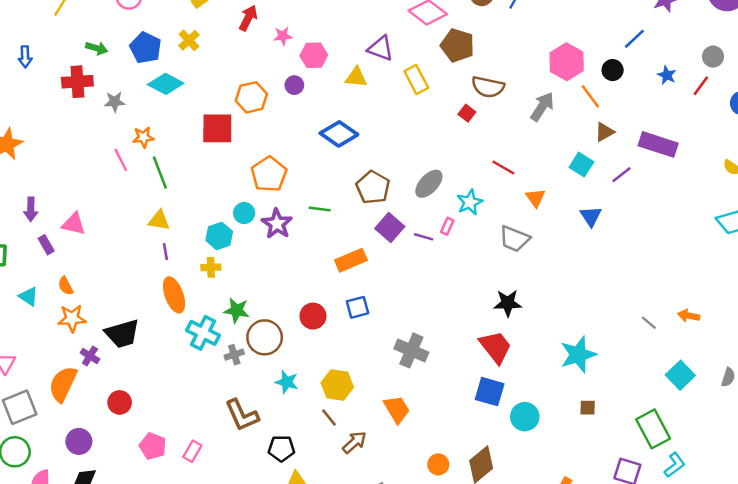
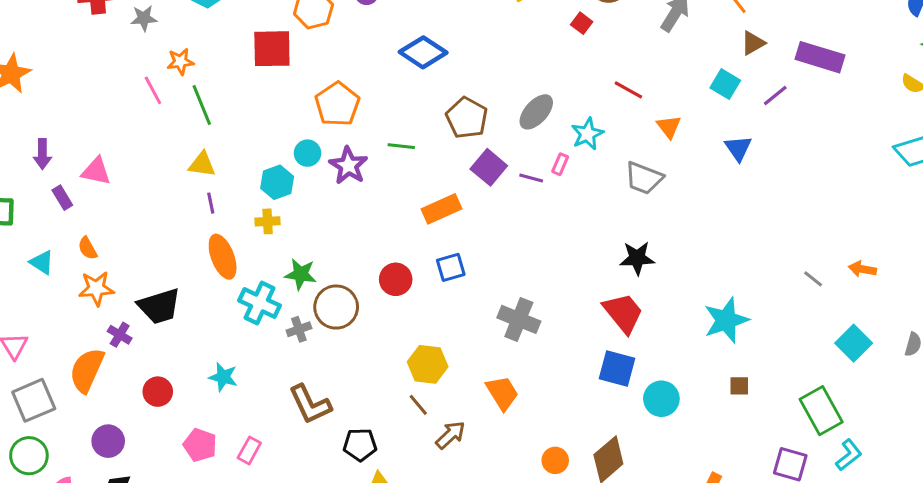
cyan star: (287, 382) -> (223, 377), moved

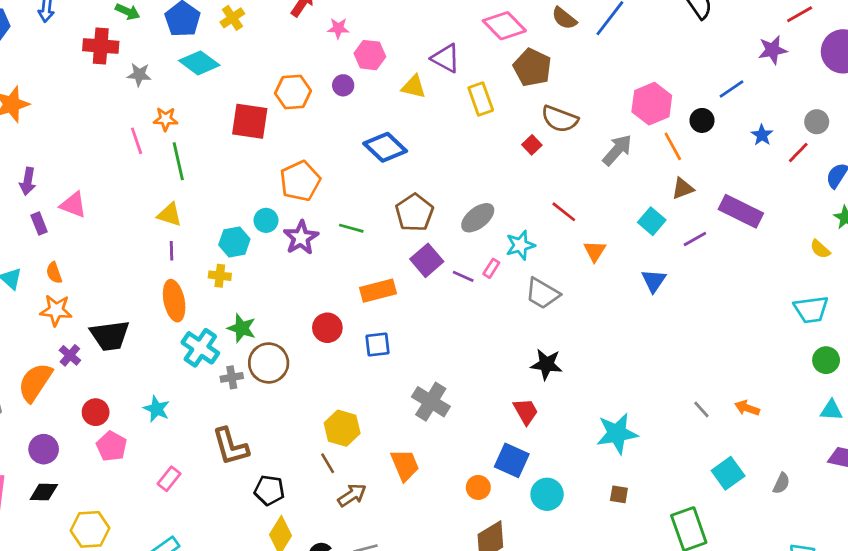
gray trapezoid: (644, 178) -> (542, 293), moved
red circle: (396, 279) -> (327, 328), moved
red trapezoid: (623, 313) -> (526, 411), size x0.7
pink pentagon: (200, 445) -> (112, 446), moved
orange circle: (555, 460) -> (478, 487), moved

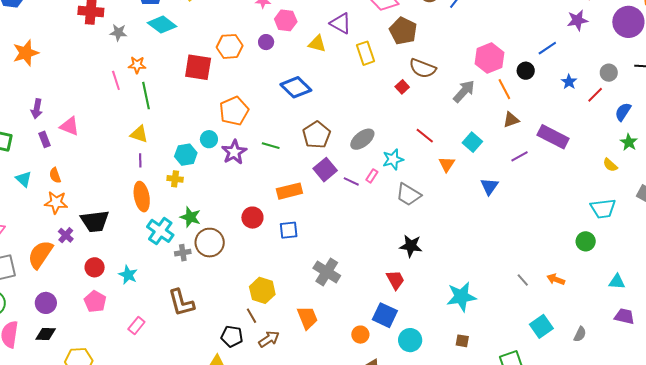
cyan square: (652, 221) -> (472, 142), moved
green circle: (826, 360) -> (586, 241), moved
red circle: (96, 412) -> (95, 267), moved
black pentagon: (269, 490) -> (232, 336), moved

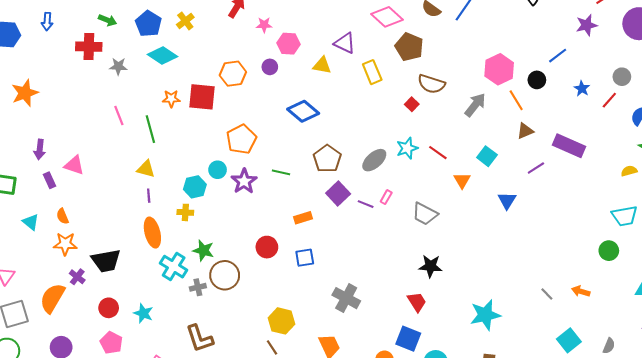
orange star: (137, 65) -> (171, 99), moved
cyan star: (393, 159) -> (407, 148), moved
yellow semicircle: (610, 165) -> (629, 171), turned 126
orange rectangle: (289, 191) -> (303, 218), size x0.7

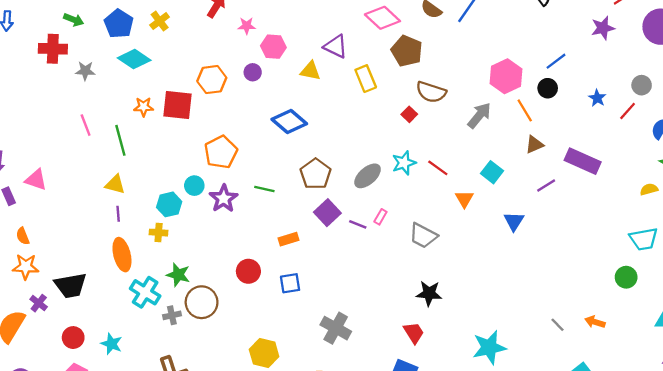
blue line: (558, 56) -> (556, 61), moved

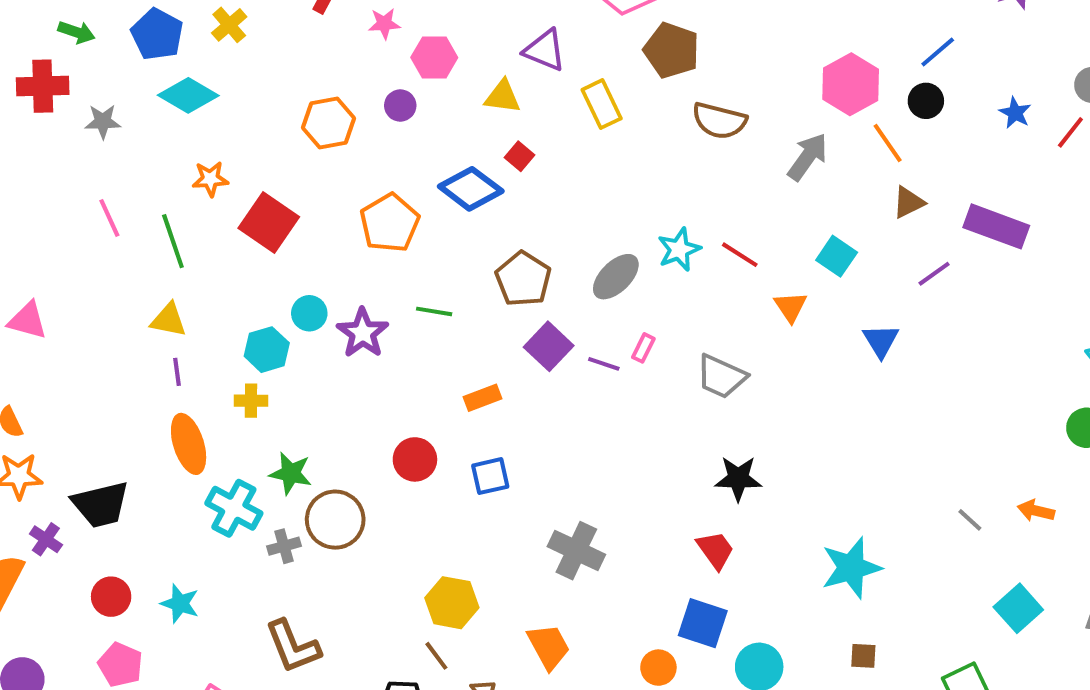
red square: (177, 105) -> (269, 223), moved, turned 32
red square: (409, 114) -> (519, 156), moved
orange pentagon: (221, 152) -> (390, 223), moved

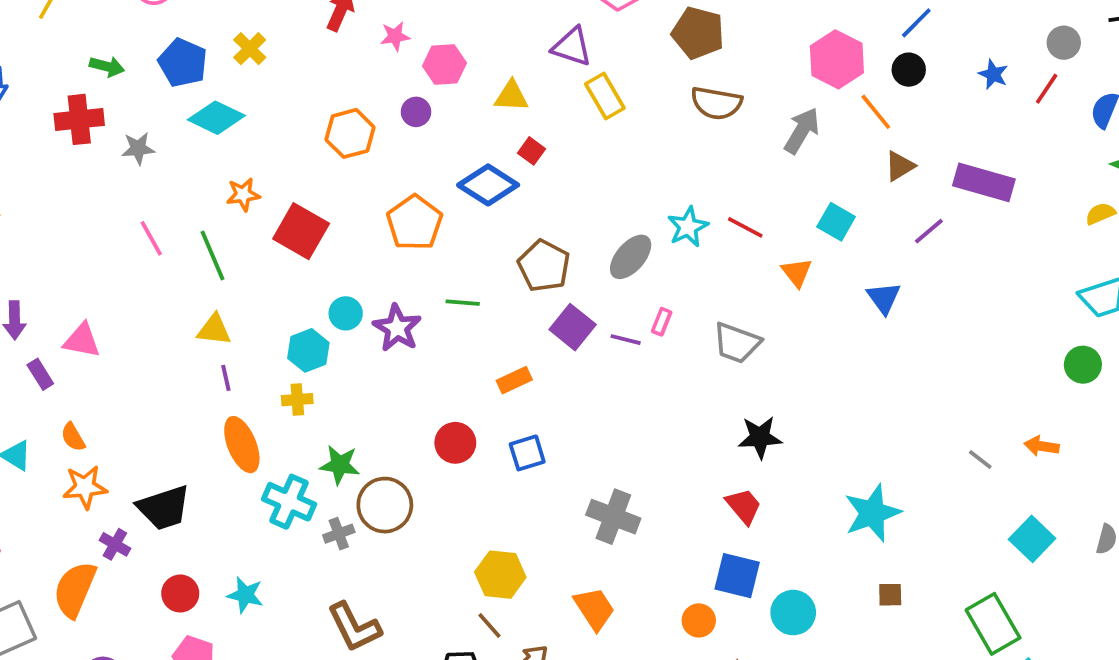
purple triangle: (545, 50) -> (572, 47), moved
brown pentagon: (672, 50) -> (698, 33), moved

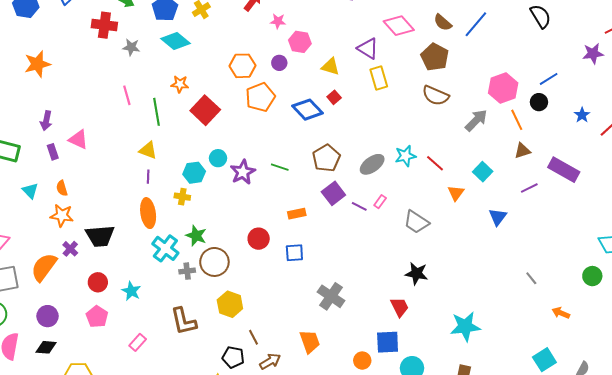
orange pentagon: (415, 223) -> (260, 97), moved
gray line: (980, 459) -> (531, 278), moved
yellow hexagon: (500, 575) -> (230, 304), moved
blue square: (737, 576) -> (388, 342), turned -30

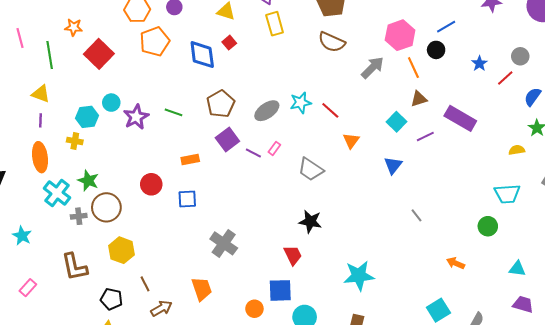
blue diamond: (307, 110) -> (202, 55), turned 36
cyan square: (483, 172) -> (396, 122), moved
gray line: (531, 278) -> (417, 215), moved
black pentagon: (233, 357) -> (111, 299), moved

